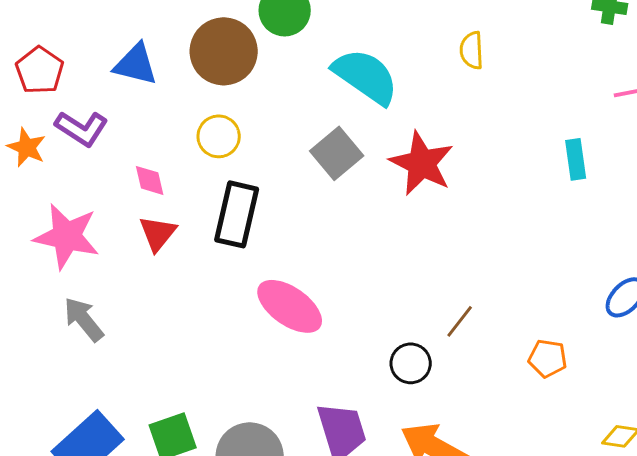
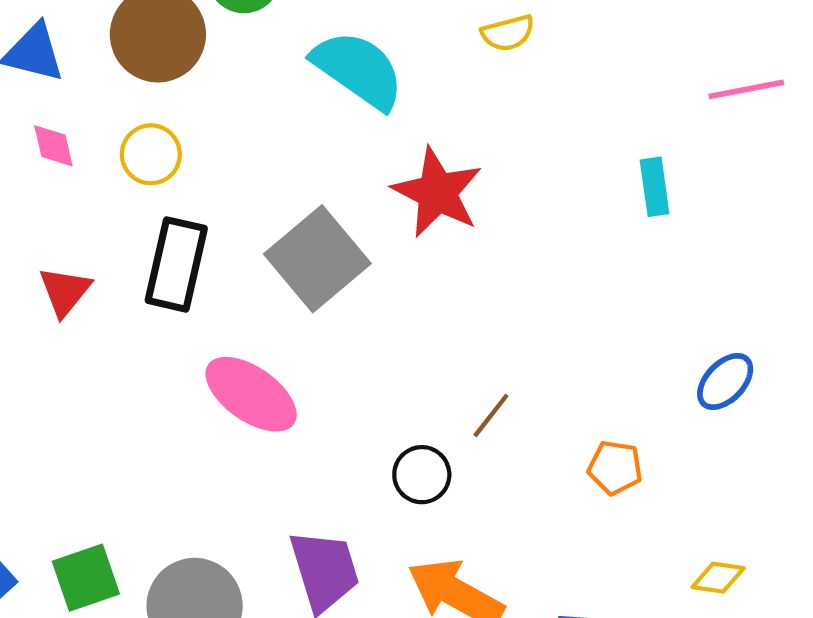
yellow semicircle: (472, 50) -> (508, 33), turned -102
gray square: (337, 153) -> (317, 259), moved, size x1.4
pink diamond: (150, 180) -> (53, 146), moved

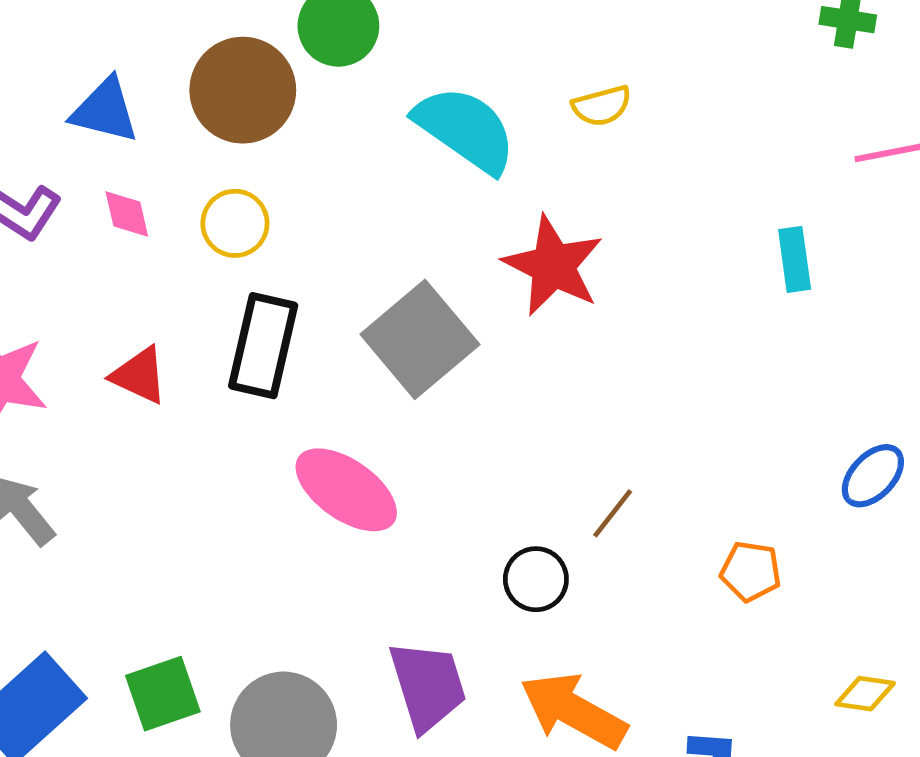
yellow semicircle: (508, 33) -> (602, 106), moved
red triangle: (65, 291) -> (139, 375), turned -44

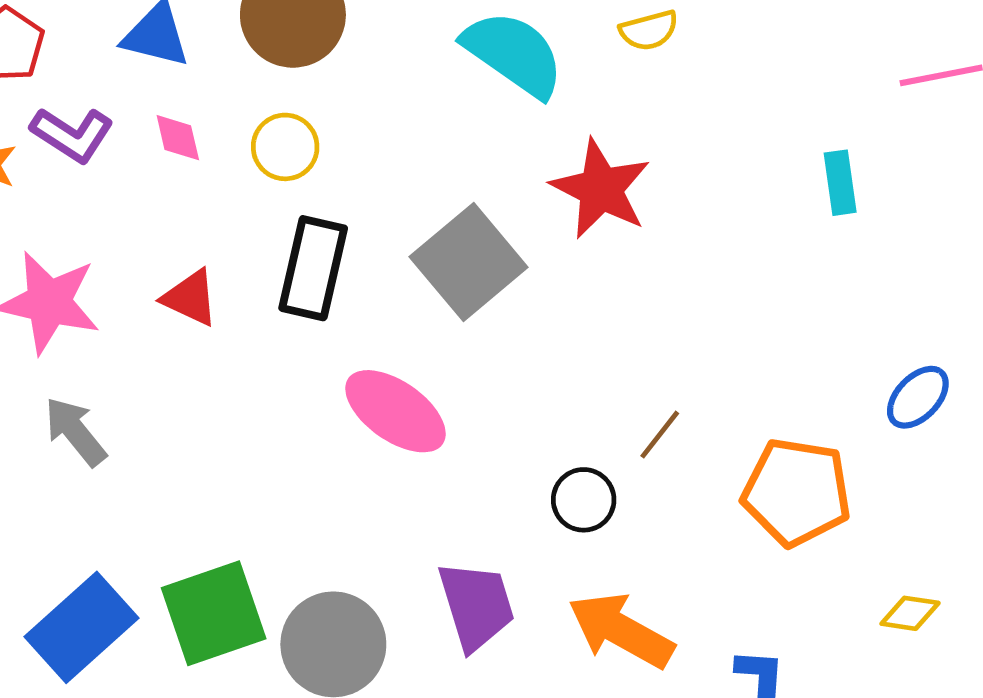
orange pentagon: (751, 571) -> (797, 492), size x1.8
green square: (163, 694) -> (214, 613), size x1.4

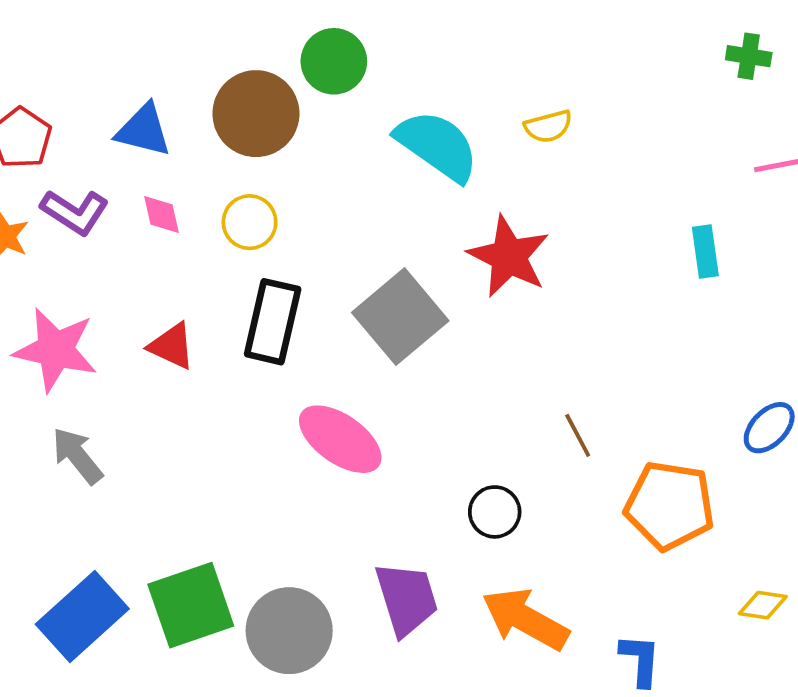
brown line: (660, 435) -> (578, 435), moved, turned -66

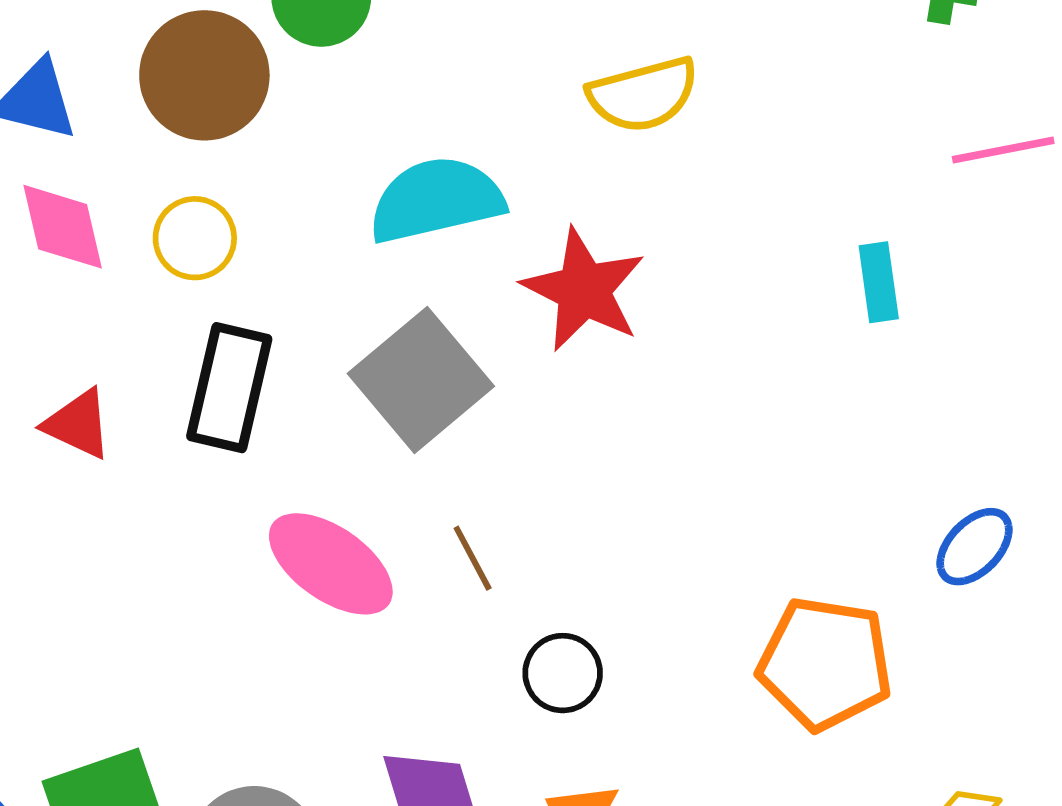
yellow semicircle: (548, 126) -> (643, 95), size x1.5
cyan semicircle: (437, 146) -> (436, 200), moved, turned -48
pink diamond: (161, 214) -> (63, 227), size x1.5
brown line: (578, 435) -> (473, 558), moved

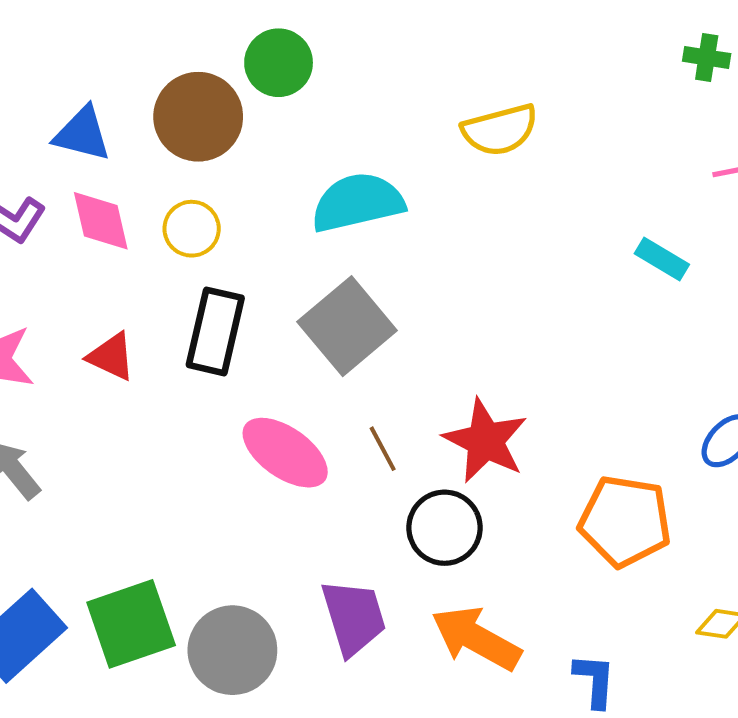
cyan rectangle: (879, 282) -> (662, 259), turned -51
red star: (584, 290) -> (485, 441), moved
black circle: (563, 673) -> (445, 528), size x1.4

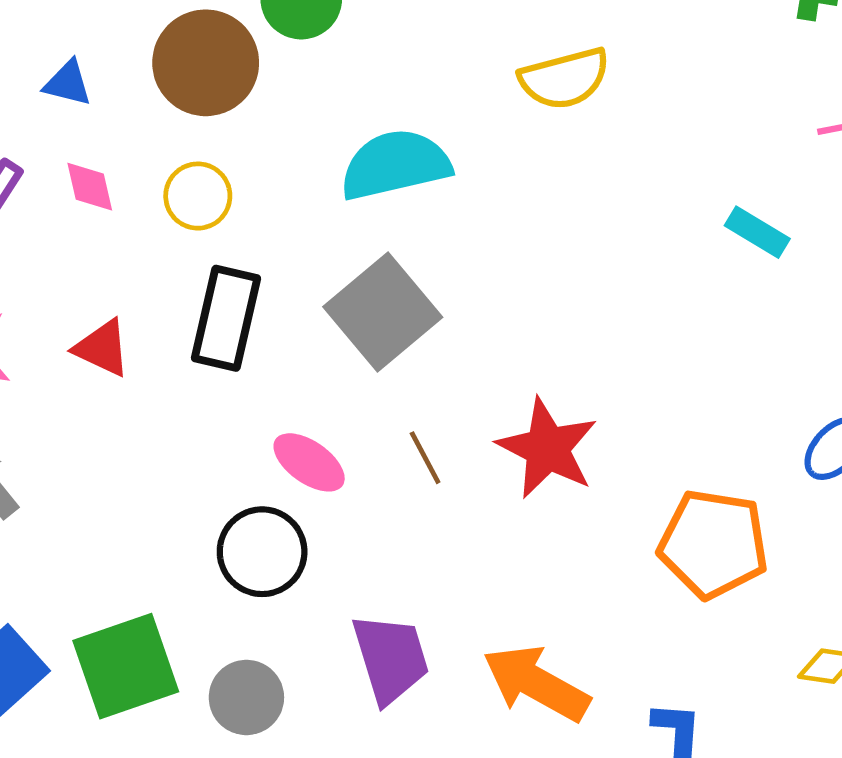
blue triangle: (82, 134) -> (68, 83), size x0.7
pink diamond: (101, 221) -> (90, 187), size x0.7
pink ellipse: (285, 453) -> (309, 462), size x0.7
black circle: (445, 528) -> (262, 552), moved
gray circle: (232, 650) -> (246, 697), size x0.7

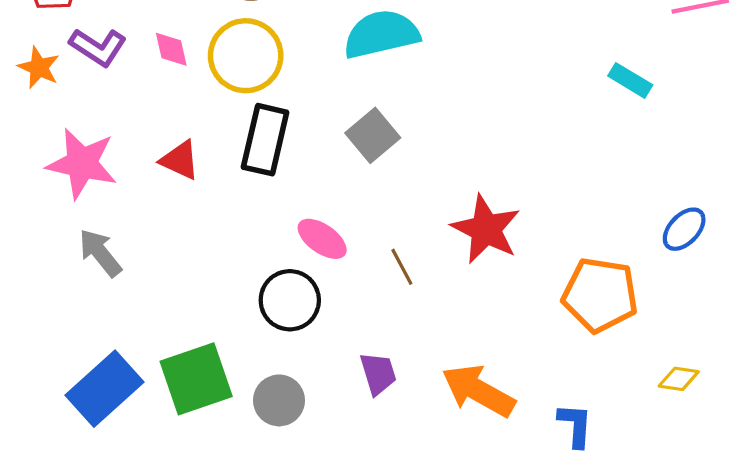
yellow circle: (198, 196) -> (246, 56), size x1.6
gray square: (383, 312) -> (373, 135), size x0.7
brown line: (425, 458) -> (402, 267), moved
purple trapezoid: (391, 658) -> (378, 373), size x0.7

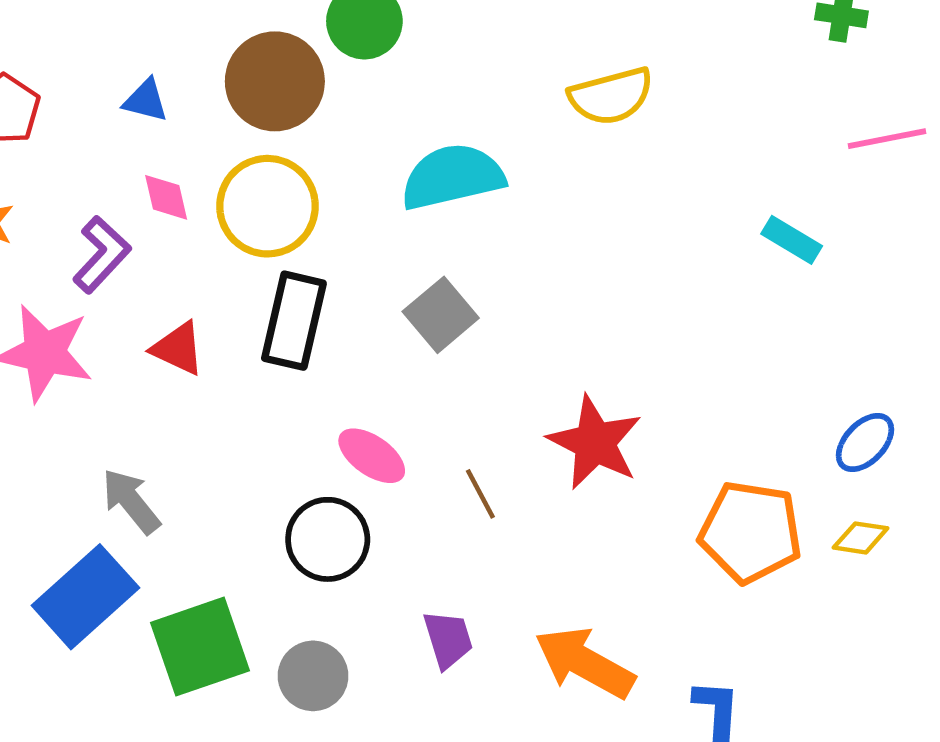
purple L-shape: (98, 47) -> (102, 255), moved, turned -80
gray arrow: (100, 253) -> (131, 501), moved
yellow diamond: (679, 379) -> (861, 538), moved
blue rectangle: (105, 389) -> (85, 597), moved

